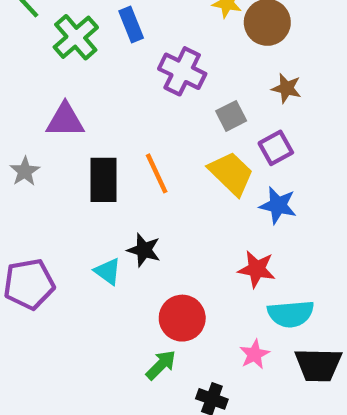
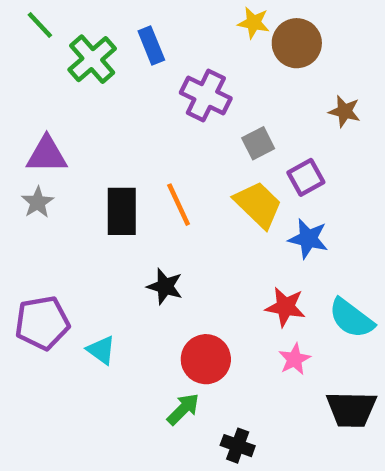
brown star: (286, 88) -> (345, 111), moved
purple triangle: (65, 120) -> (47, 155), moved
cyan triangle: (108, 271) -> (101, 350), moved
cyan semicircle: (291, 314) -> (351, 318), moved, turned 42
pink star: (255, 354) -> (295, 359), moved

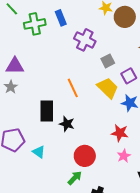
green cross: (92, 59) -> (35, 24), turned 30
black rectangle: (122, 211) -> (47, 111), moved

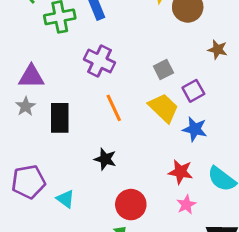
purple cross: (85, 40) -> (100, 61), moved
black rectangle: (47, 111) -> (60, 118), moved

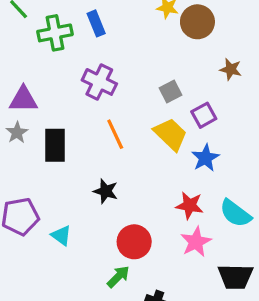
blue star: (195, 129) -> (205, 158), turned 30
pink star: (186, 205) -> (196, 242), size x1.4

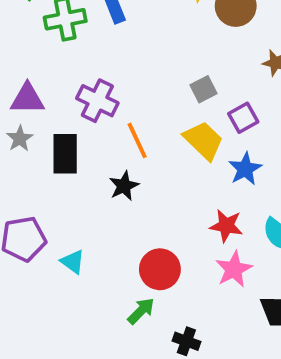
purple cross: (99, 82) -> (97, 101), moved
black star: (106, 191) -> (124, 186), moved, turned 30

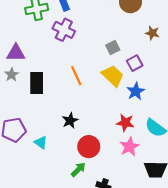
purple cross: (97, 101) -> (64, 30), moved
black star: (124, 186) -> (70, 121), moved

